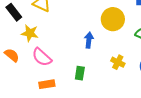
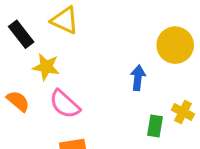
green rectangle: (80, 73) -> (155, 126), moved

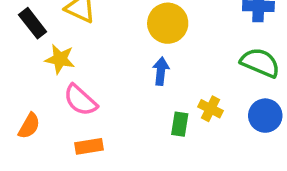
yellow circle: (175, 45) -> (168, 23), moved
orange semicircle: (18, 101) -> (29, 126), moved, turned 80

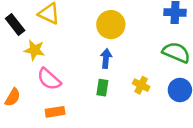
green rectangle: (180, 124) -> (102, 88), moved

